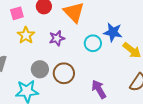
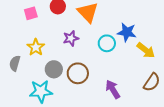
yellow star: (26, 35) -> (36, 47), moved

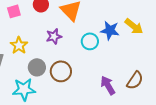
yellow arrow: (146, 50) -> (134, 26), moved
purple arrow: (113, 89) -> (108, 85), moved

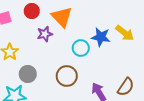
purple star: (54, 36) -> (45, 34), moved
brown circle: (61, 71) -> (67, 76), moved

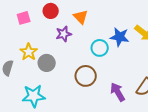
orange triangle: (62, 17) -> (81, 17), size x0.7
gray circle: (28, 74) -> (47, 63), moved

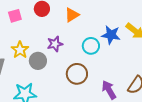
orange triangle: (81, 17) -> (72, 15), turned 42
purple star: (64, 34) -> (55, 44), moved

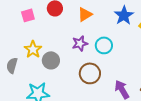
blue star: (111, 35) -> (124, 15), moved, turned 30
purple star: (55, 44) -> (80, 43), moved

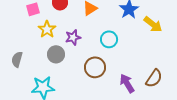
purple star: (80, 43) -> (73, 37), moved
yellow star: (33, 49) -> (47, 29), moved

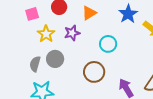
purple star: (73, 37) -> (72, 33), moved
gray semicircle: (17, 59) -> (35, 64), moved

